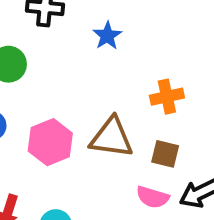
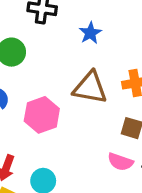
brown triangle: (111, 138) -> (90, 88), moved

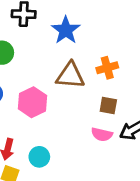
blue star: (90, 33) -> (66, 30), size x1.5

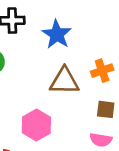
pink hexagon: (33, 102) -> (36, 125), moved

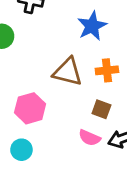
blue star: (57, 34) -> (92, 26), moved

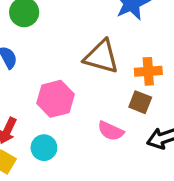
orange cross: (107, 70) -> (148, 71), moved
pink semicircle: (90, 138) -> (111, 131), moved

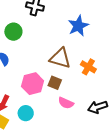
orange cross: (148, 71) -> (88, 67), turned 35
brown square: (140, 102) -> (55, 83), moved

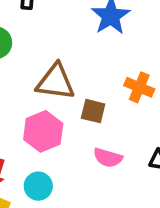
brown triangle: (60, 58) -> (56, 82), moved
brown square: (55, 83) -> (93, 111), moved

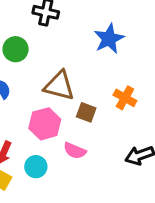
pink semicircle: (108, 158) -> (75, 151), moved

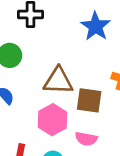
brown square: (86, 112) -> (89, 100), size x1.4

